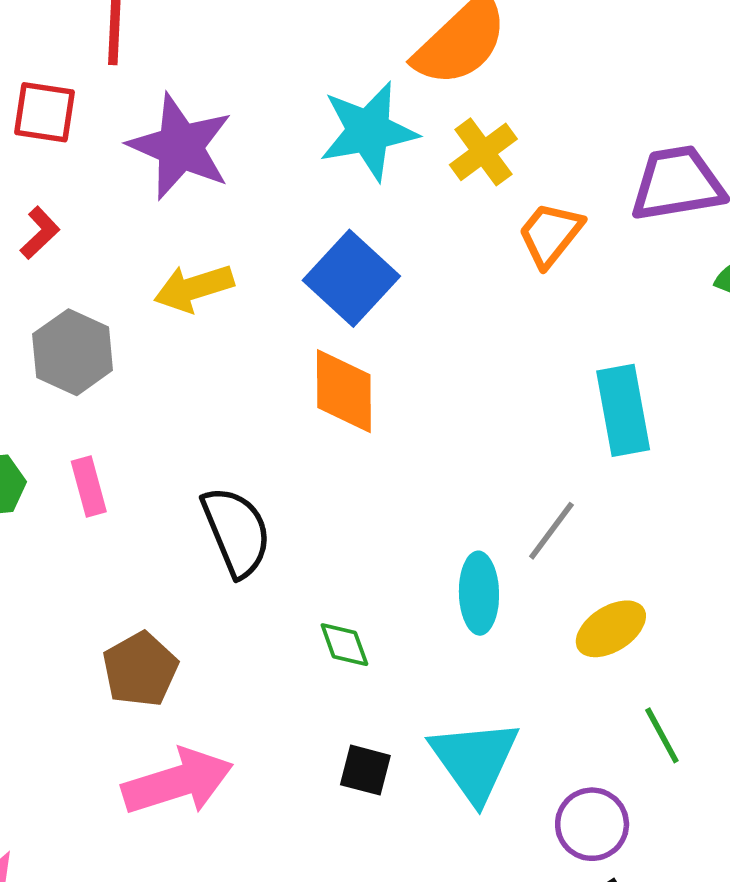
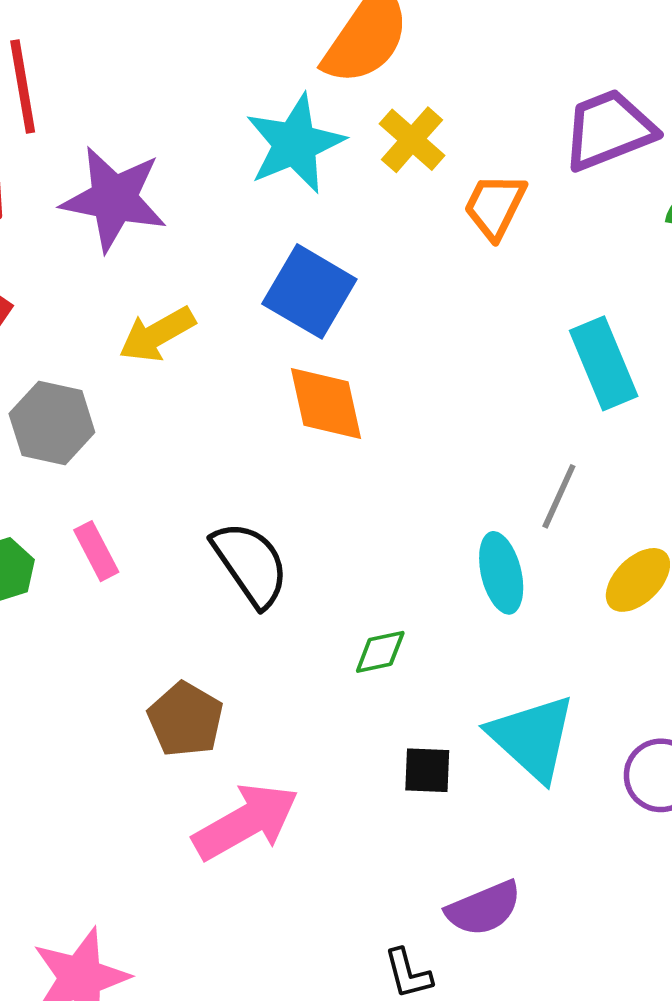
green diamond: (344, 645) -> (380, 652), turned -70

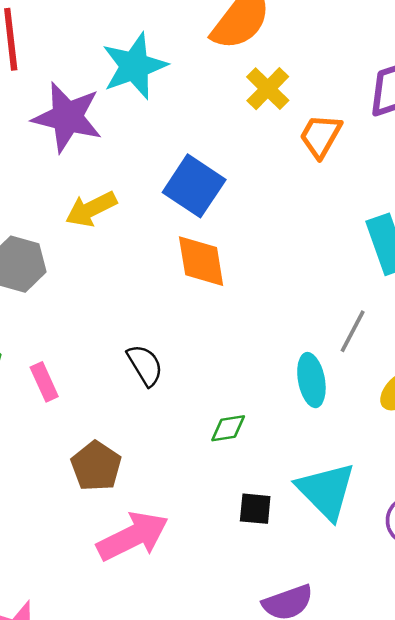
cyan star: (295, 144) -> (134, 66), moved
pink rectangle: (96, 551) -> (44, 382), moved
black semicircle: (250, 564) -> (145, 365), size x0.7

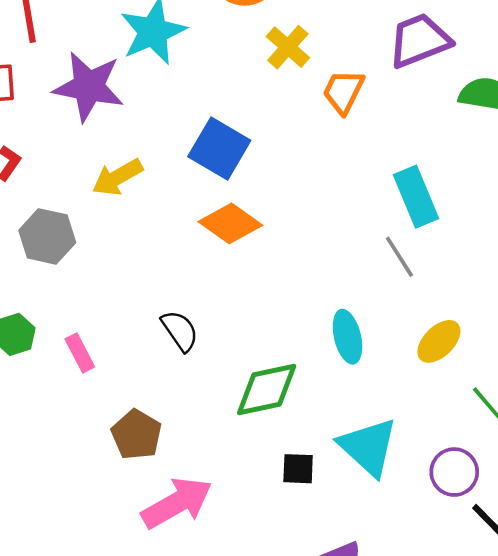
orange diamond: (201, 261) -> (230, 223), turned -42
gray line: (353, 331) -> (399, 257), moved, turned -57
green diamond: (228, 428) -> (267, 389), size x1.8

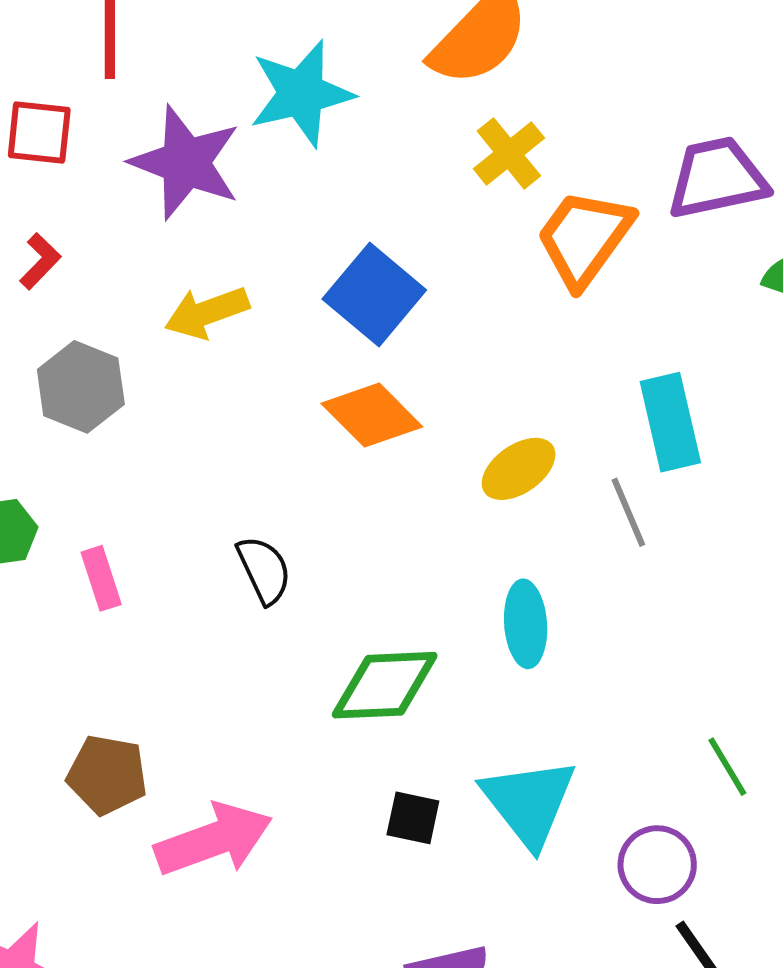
orange trapezoid: (343, 92) -> (584, 238), size x1.4
yellow ellipse: (439, 341) -> (519, 469), moved
brown pentagon: (136, 435) -> (107, 775), moved, turned -30

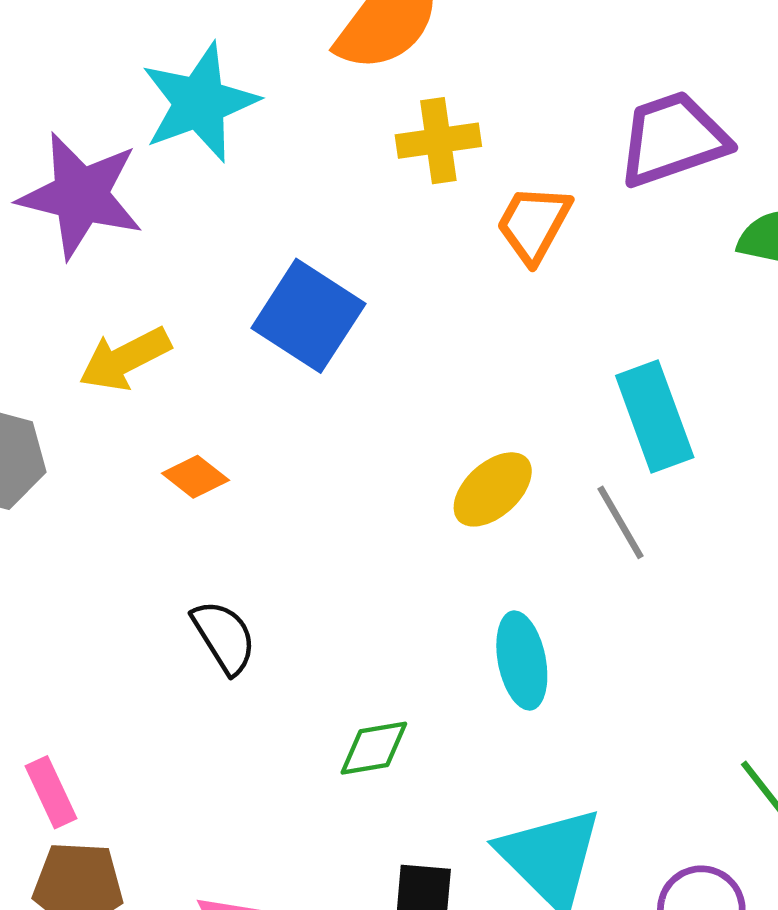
yellow cross: (509, 153) -> (438, 141), turned 38
orange trapezoid: (584, 238) -> (534, 224), size x0.7
orange diamond: (372, 415) -> (195, 477), moved, size x0.6
pink rectangle: (101, 578) -> (51, 792), moved
green diamond: (385, 685) -> (374, 748), size x0.6

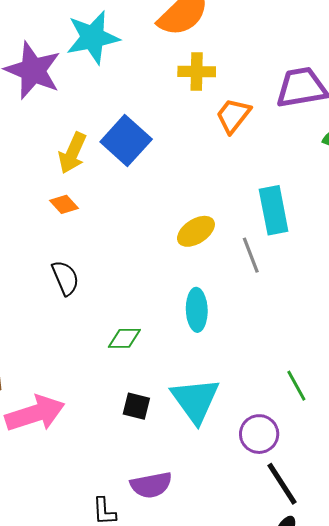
yellow arrow: (125, 359) -> (72, 153), moved, turned -48

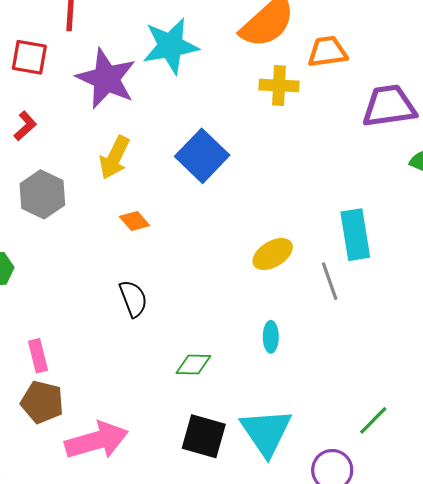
orange trapezoid: (233, 116) -> (327, 52), moved, turned 42
yellow arrow: (72, 153) -> (115, 157), moved
cyan ellipse: (197, 310) -> (271, 337), size x0.7
green line: (296, 386) -> (373, 420), turned 72
black square: (136, 406) -> (204, 436), size x1.5

